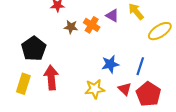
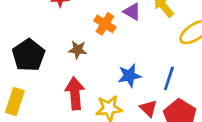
brown star: (71, 27) -> (78, 50), moved
red arrow: (51, 78) -> (75, 93), moved

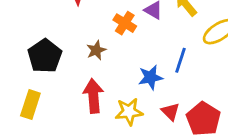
brown star: (78, 50) -> (96, 50), turned -30
blue line: (169, 78) -> (180, 60), moved

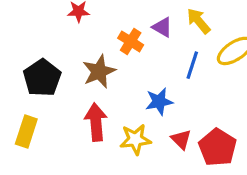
brown star: (96, 50) -> (99, 71), size x1.5
blue line: (180, 60) -> (192, 65), moved

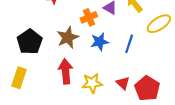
orange cross: (131, 41) -> (89, 17), turned 35
blue line: (192, 65) -> (129, 44), moved
blue star: (159, 102) -> (100, 42), moved

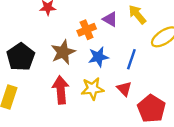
yellow star: (92, 83) -> (93, 89), moved
red triangle: (123, 83) -> (124, 89), moved

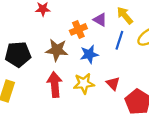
brown star: (63, 52) -> (57, 50), turned 30
black pentagon: (21, 57) -> (18, 54), turned 30
blue line: (131, 59) -> (119, 40), moved

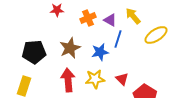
orange cross: (78, 29) -> (88, 18), moved
blue line: (119, 40) -> (118, 39), moved
brown star: (57, 50) -> (70, 48), turned -30

